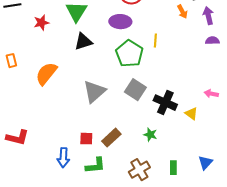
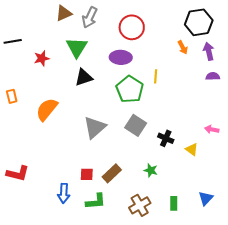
black cross: (165, 103) -> (166, 138), size x0.7

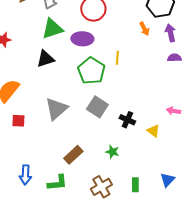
green triangle: (77, 47) -> (52, 29), moved, turned 40
red square: (87, 174) -> (18, 121), moved

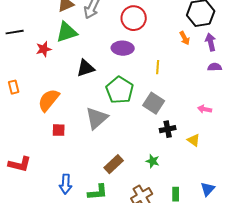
green triangle: (52, 29) -> (67, 32), moved
green pentagon: (91, 71) -> (120, 90), moved
gray square: (97, 107) -> (154, 103), moved
pink arrow: (173, 111) -> (205, 109), moved
black cross: (127, 120) -> (168, 129), turned -35

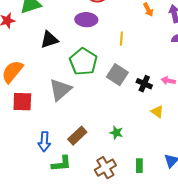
black cross: (168, 129) -> (144, 84), moved, turned 35
red square: (59, 130) -> (22, 102), size x1.5
blue arrow: (66, 184) -> (44, 142), moved

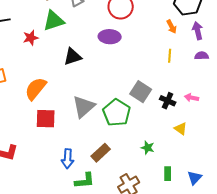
yellow line: (121, 39) -> (170, 56), moved
green pentagon: (83, 62) -> (117, 113), moved
green star: (116, 133) -> (148, 148), moved
green rectangle: (139, 166) -> (168, 174), moved

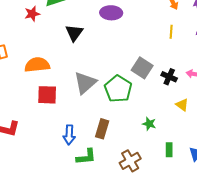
black triangle: (73, 57) -> (74, 33), turned -36
orange semicircle: (36, 89) -> (37, 65), turned 45
brown rectangle: (101, 153) -> (102, 129), turned -30

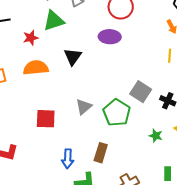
orange semicircle: (37, 65) -> (36, 68), moved
gray triangle: (85, 83) -> (84, 107), size x0.7
green star: (149, 124) -> (156, 136), moved

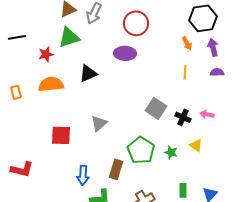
black triangle: (73, 57) -> (88, 73), turned 30
green pentagon: (117, 113) -> (141, 150), moved

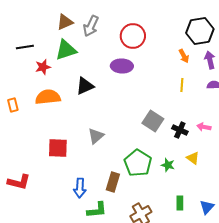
black line: (17, 37) -> (25, 47), moved

